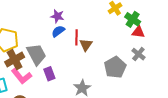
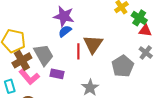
purple star: (57, 16) -> (64, 16), size x1.5
red line: (76, 37) -> (78, 51), moved
brown triangle: (86, 45) -> (93, 44), size x1.5
purple rectangle: (49, 74) -> (57, 74), turned -56

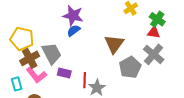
green cross: (139, 18) -> (157, 19), moved
brown triangle: (93, 44) -> (114, 44), moved
red line: (78, 51) -> (85, 80), moved
gray cross: (146, 53) -> (154, 54), size x1.5

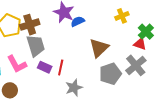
blue semicircle: (74, 31) -> (78, 21), moved
brown cross: (30, 58) -> (30, 25), moved
red line: (85, 80) -> (61, 68), moved

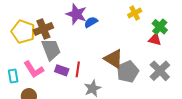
brown triangle: (99, 48) -> (114, 59), moved, turned -40
gray cross: (136, 65) -> (160, 71), moved

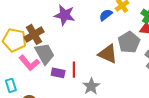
blue semicircle: (91, 22) -> (106, 15), moved
pink L-shape: (34, 69) -> (29, 63), moved
gray pentagon: (128, 72) -> (129, 42), moved

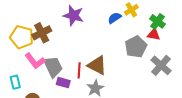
gray trapezoid: (45, 54) -> (53, 67), moved
brown triangle: (108, 54) -> (97, 65), moved
purple rectangle: (58, 73) -> (63, 83), moved

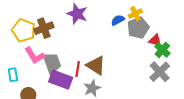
green cross: (158, 21) -> (162, 50), moved
gray pentagon: (136, 47) -> (138, 28), moved
purple rectangle: (63, 83) -> (61, 80), size x1.6

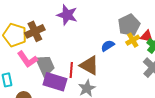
yellow cross: (135, 14) -> (133, 40), moved
blue semicircle: (118, 20) -> (108, 46), moved

